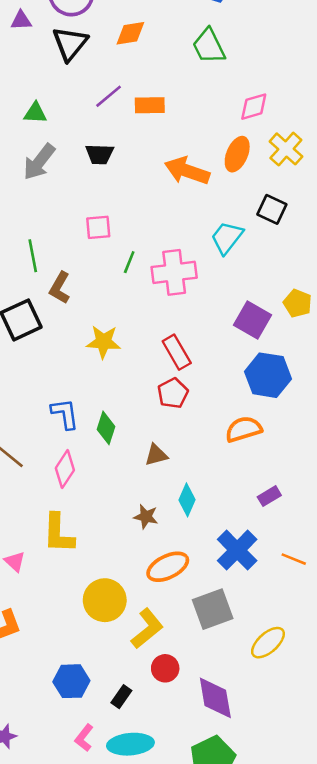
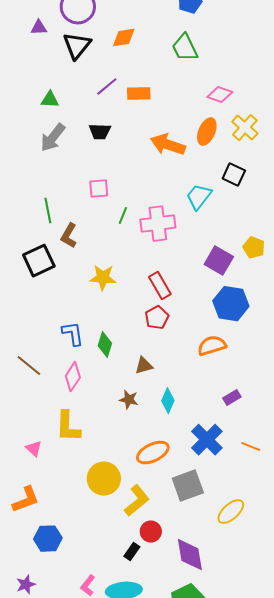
pink diamond: (254, 107) -> (220, 95), turned 35
brown star: (146, 517) -> (129, 400), moved
blue hexagon: (71, 681) -> (48, 539), moved
black rectangle: (121, 697) -> (132, 552), moved

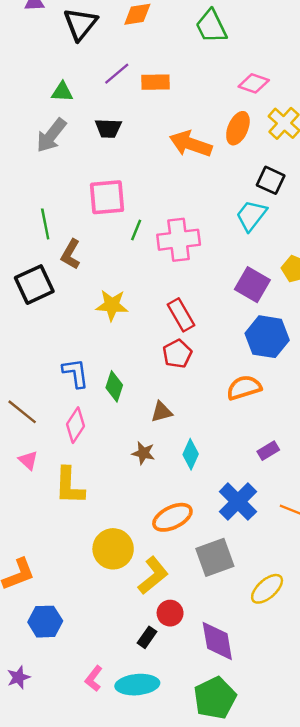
green triangle: (50, 100) -> (62, 92), moved
pink square: (99, 189) -> (107, 197), size x1.5
cyan trapezoid: (199, 197) -> (251, 215), moved
pink triangle: (34, 449) -> (28, 460), moved

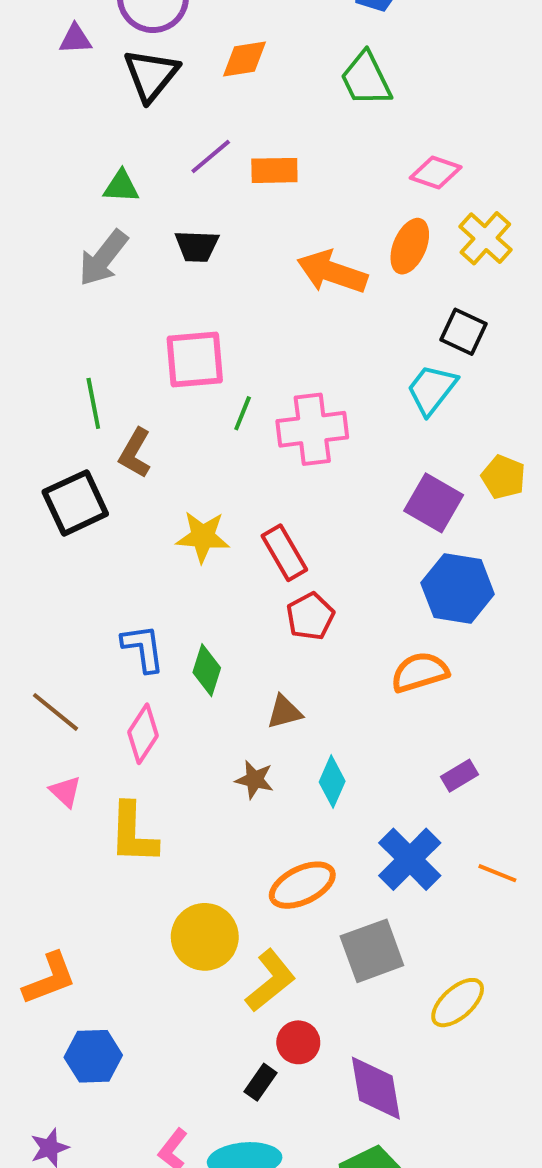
red rectangle: (181, 315) -> (284, 553), moved

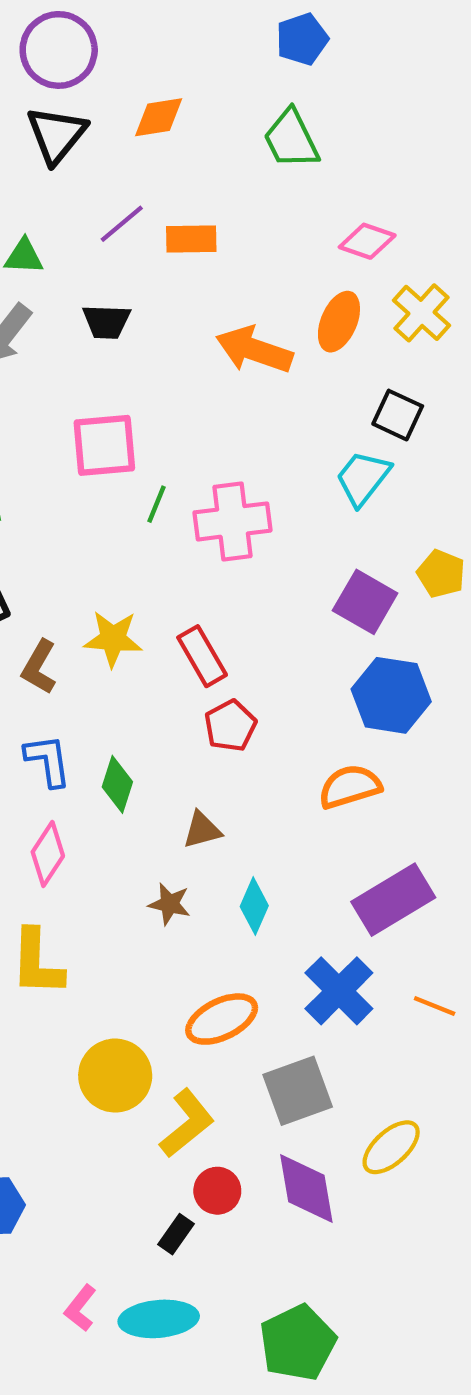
brown L-shape: (135, 453) -> (39, 667), moved
purple rectangle: (460, 776) -> (393, 900), size x2.0
purple diamond: (376, 1088) -> (306, 1189), moved

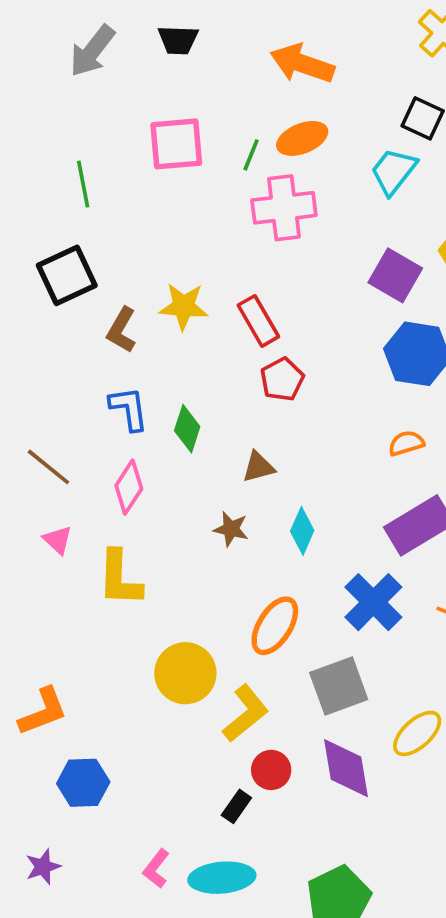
orange ellipse: (339, 322) -> (302, 138), moved, turned 45
green line: (156, 504) -> (251, 155), moved
orange semicircle: (350, 787) -> (406, 443), moved, size x0.7
orange ellipse: (222, 1019) -> (275, 626), turned -32

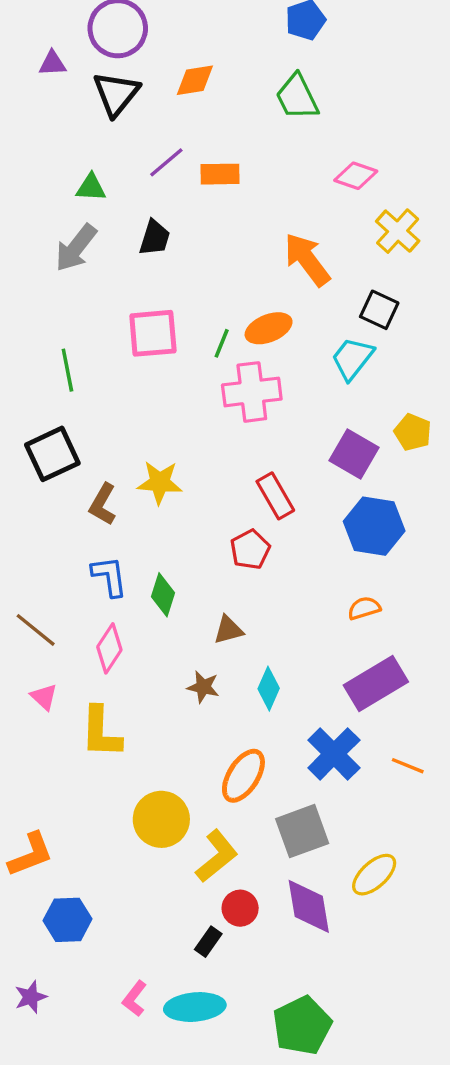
black trapezoid: (178, 40) -> (155, 238), turned -75
orange arrow: (302, 64) -> (307, 260), moved, turned 34
red rectangle: (258, 321) -> (275, 496), moved

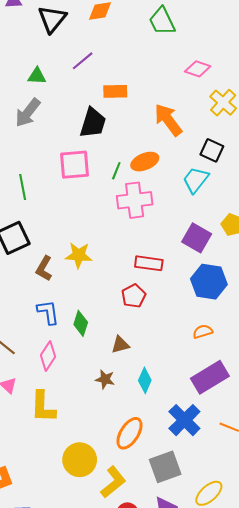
orange rectangle: (220, 174) -> (115, 91), moved
black trapezoid: (155, 238) -> (93, 123), moved, size x1.4
red rectangle: (275, 496) -> (149, 263), turned -52

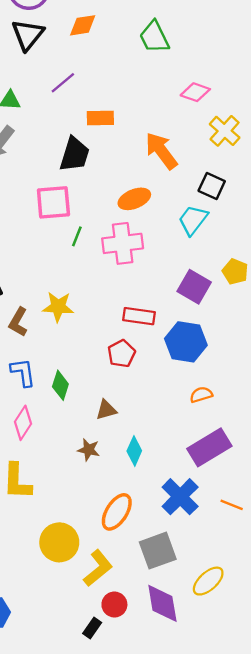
green line: (116, 171) -> (77, 236), moved
blue hexagon: (209, 282) -> (186, 342), moved

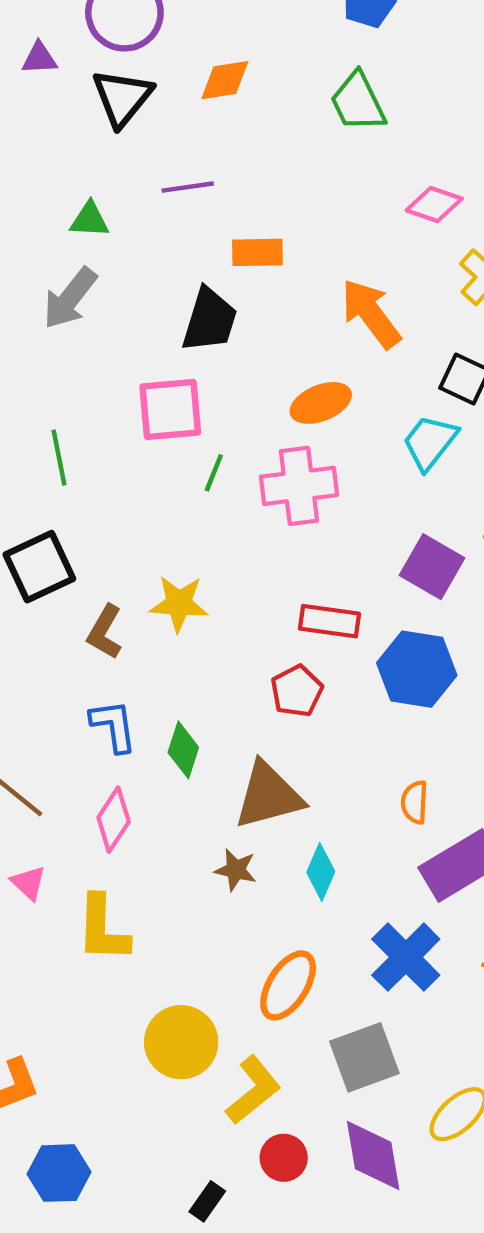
purple line: (63, 83) -> (188, 187), turned 32
orange semicircle: (201, 395) -> (415, 802), moved, turned -70
brown triangle: (106, 410) -> (268, 796), size x1.8
black rectangle: (92, 628) -> (207, 1201), moved

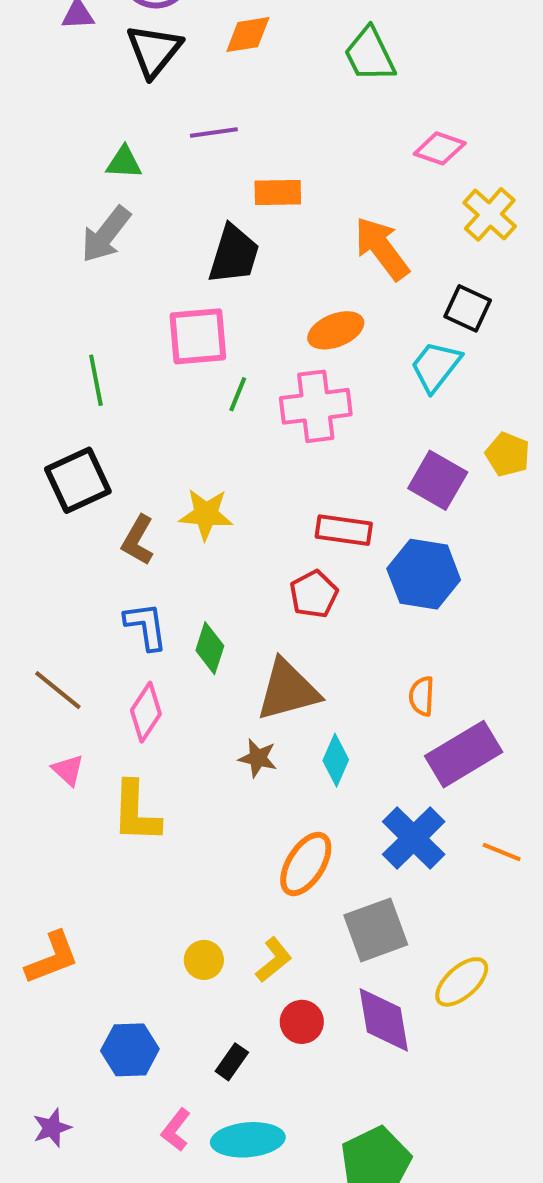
yellow circle: (181, 1042) -> (204, 960), moved, size x0.6
yellow L-shape: (253, 1090) -> (274, 960), size x0.7
blue hexagon: (59, 1173) -> (130, 1050), moved

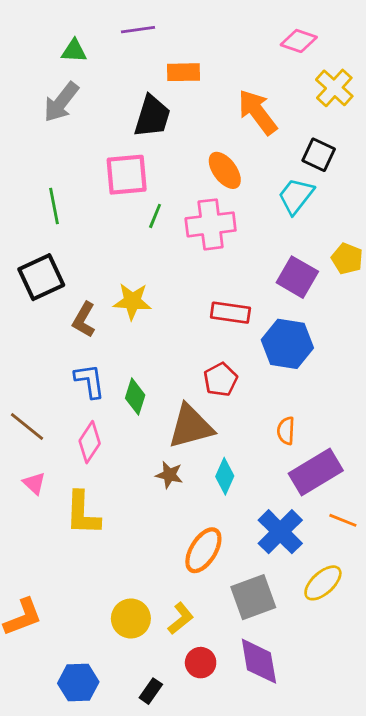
orange ellipse: (336, 330) -> (225, 170), turned 75
red pentagon: (314, 594) -> (220, 380), moved
orange line: (502, 852) -> (343, 520), moved
yellow circle: (204, 960) -> (131, 619), size x1.4
yellow ellipse: (462, 982) -> (323, 583), moved

